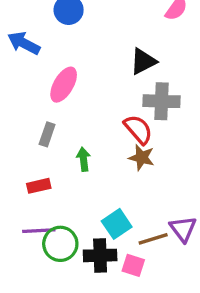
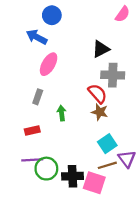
blue arrow: (24, 43) -> (37, 37), moved
cyan square: (117, 224) -> (107, 144), moved
pink square: (133, 265) -> (94, 183), size x1.5

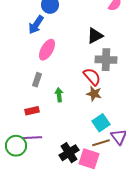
blue arrow: (37, 37) -> (36, 25), turned -84
green circle: (46, 169) -> (16, 146), moved
black cross: (72, 176) -> (69, 153), turned -30

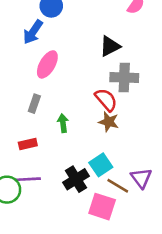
cyan square: (101, 123) -> (101, 165), moved
brown line: (101, 143) -> (118, 186), turned 48
black cross: (69, 153) -> (76, 179), moved

